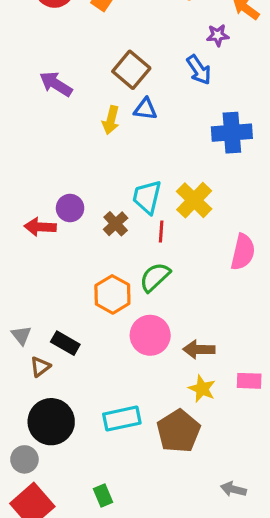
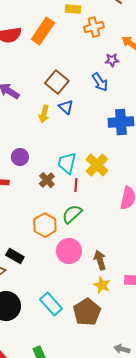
blue triangle: (145, 109) -> (66, 107), turned 35
purple circle: (70, 208) -> (20, 157), moved
brown arrow: (199, 349) -> (100, 260), turned 72
cyan rectangle: (122, 419) -> (51, 304), turned 60

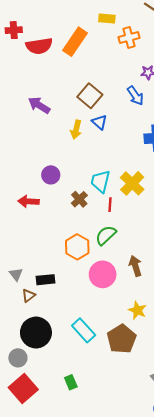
black rectangle: (15, 256) -> (45, 280), turned -36
brown arrow: (100, 260) -> (135, 266), moved

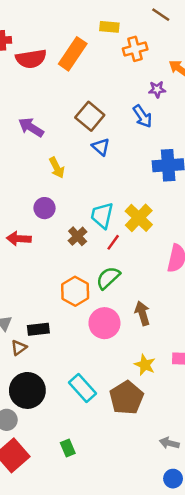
yellow arrow: (76, 129) -> (57, 168), moved, turned -42
red line: (110, 205) -> (113, 242), turned 32

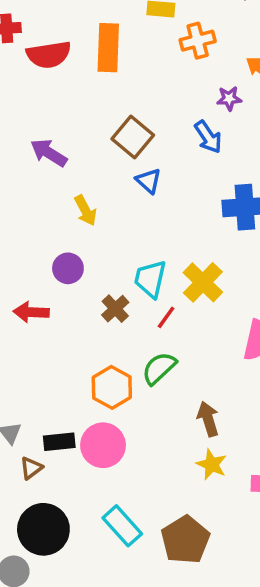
orange rectangle: (73, 54) -> (108, 48), turned -32
pink circle: (104, 323) -> (103, 445), moved
yellow star: (145, 365) -> (212, 464), moved

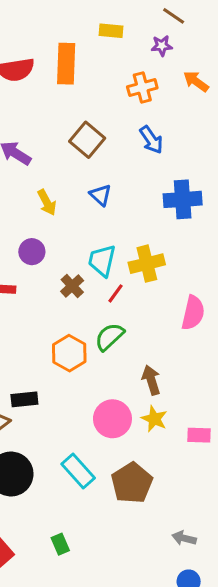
orange cross: (198, 41) -> (142, 87), moved
purple star: (229, 98) -> (162, 46), moved
blue triangle: (149, 181) -> (101, 195), moved
yellow cross: (203, 282) -> (147, 264), turned 32
pink circle: (103, 445) -> (112, 419), moved

